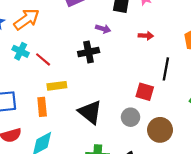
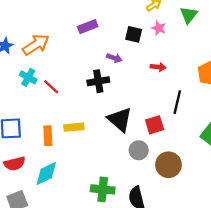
yellow rectangle: (57, 86) -> (74, 127), moved
red square: (145, 92) -> (155, 125), turned -36
black triangle: (90, 112) -> (120, 120), moved

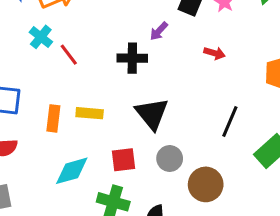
purple arrow: (114, 58) -> (159, 31), turned 104
black line: (177, 102) -> (230, 122), moved
red square: (155, 125) -> (123, 160), moved
cyan diamond: (46, 174) -> (72, 171), moved

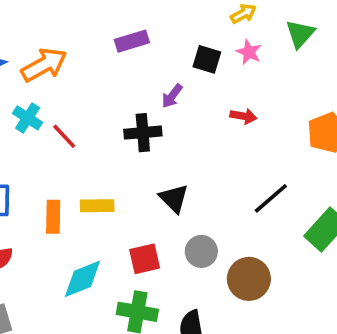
black triangle: (152, 114) -> (174, 198), size x0.7
black line: (230, 122) -> (271, 198), turned 32

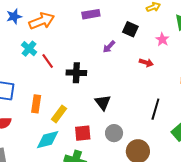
pink star: (249, 52) -> (162, 39), moved
black cross: (143, 133) -> (76, 73), moved
black line: (271, 198) -> (155, 109), turned -40
yellow rectangle: (97, 206) -> (59, 114), moved, turned -60

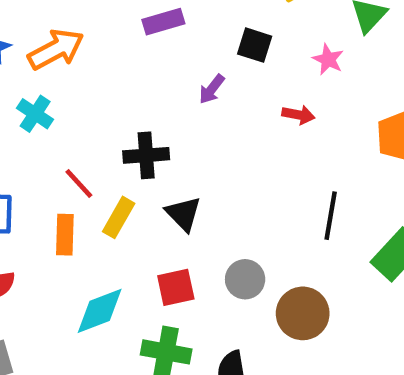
red line: (48, 61) -> (79, 183), moved
black triangle: (103, 102) -> (183, 214), moved
yellow rectangle: (59, 114) -> (119, 217), moved

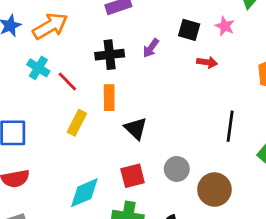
black square: (255, 45) -> (189, 30), moved
black cross: (146, 155) -> (110, 55), moved
red line: (79, 183) -> (67, 81), moved
yellow rectangle: (119, 217) -> (77, 123), moved
orange rectangle: (65, 235) -> (109, 98), moved

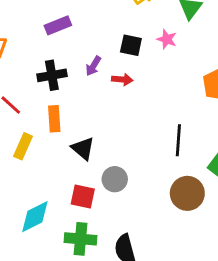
red arrow: (207, 62) -> (122, 79), moved
gray circle: (177, 169) -> (115, 179), moved
red square: (133, 176) -> (83, 197), turned 30
brown circle: (214, 190) -> (187, 193), moved

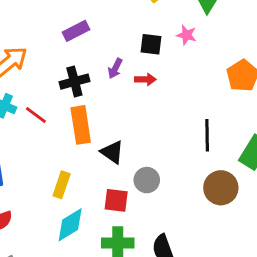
orange rectangle: (54, 119) -> (81, 125), size x1.4
yellow rectangle: (23, 146) -> (62, 185), moved

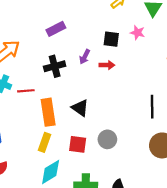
red line: (36, 115) -> (26, 91), turned -42
orange rectangle: (81, 125) -> (48, 112), moved
black triangle: (112, 152) -> (80, 108), moved
red square: (116, 200) -> (78, 144), moved

